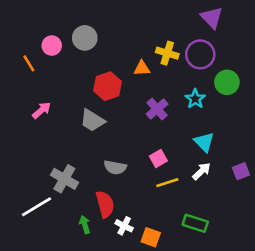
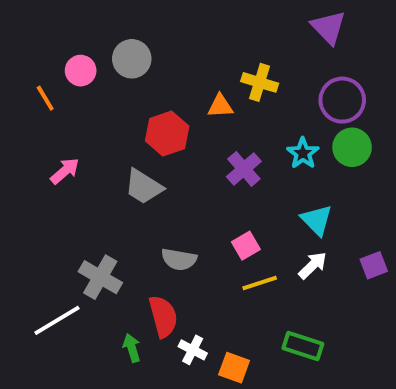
purple circle: (200, 54) -> (342, 100), moved
green circle: (227, 82) -> (352, 147), moved

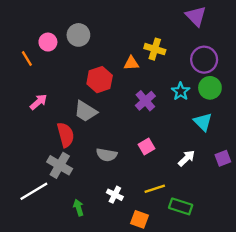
cyan triangle: (317, 220) -> (203, 122), moved
yellow line: (260, 283) -> (155, 189), moved
red semicircle: (163, 316) -> (66, 135), moved
white cross: (193, 350) -> (115, 195), moved

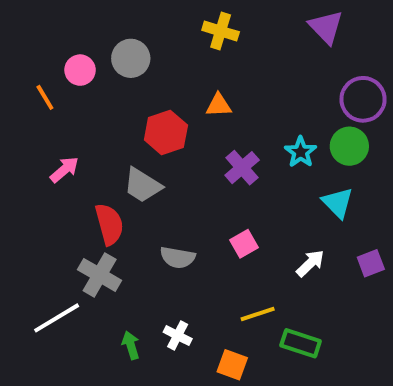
yellow cross: (155, 49) -> (221, 31), moved
purple circle: (204, 60) -> (363, 99), moved
white cross: (115, 195) -> (178, 335), moved

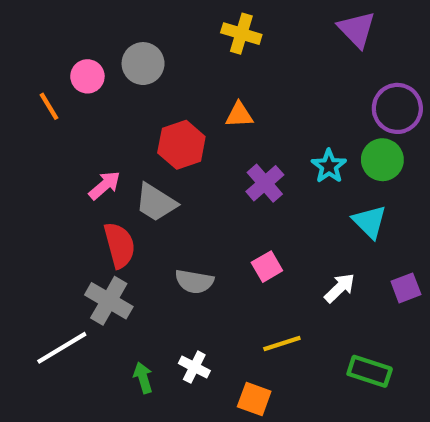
pink arrow: (64, 170) -> (105, 185), moved
green rectangle: (301, 343) -> (370, 371), moved

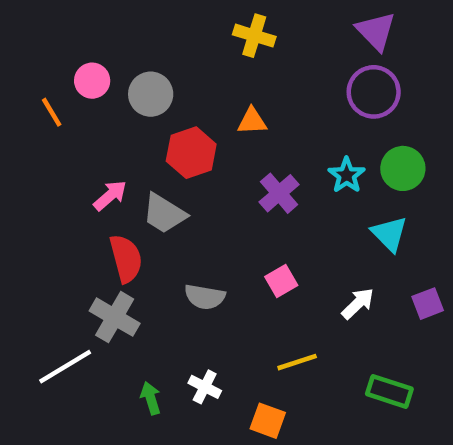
gray circle: (143, 64) -> (151, 94), moved
purple circle: (397, 108) -> (374, 92), moved

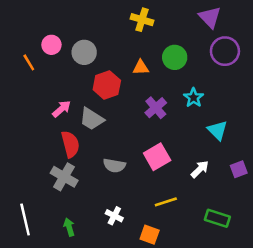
purple circle: (374, 92) -> (225, 51), moved
green circle: (403, 168) -> (175, 57), moved
pink square: (281, 281) -> (157, 157), size x1.5
white line: (65, 367) -> (25, 220), moved, turned -72
green arrow: (151, 398) -> (69, 227), moved

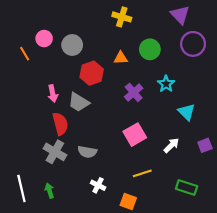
pink arrow: (62, 109) -> (53, 94), turned 119
gray semicircle: (114, 165) -> (87, 152), moved
green arrow: (69, 227) -> (49, 191), moved

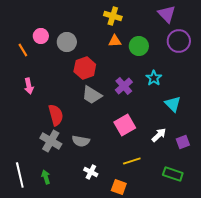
orange triangle: (121, 58) -> (115, 41), moved
pink arrow: (53, 94) -> (29, 86), moved
gray trapezoid: (79, 102) -> (92, 95), moved
purple square: (205, 145) -> (183, 142), moved

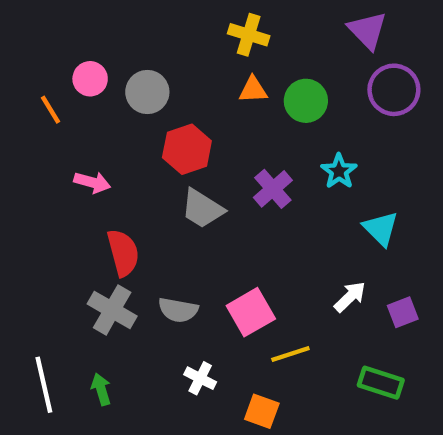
pink arrow: (29, 86) -> (92, 182), moved, turned -63
pink square: (125, 125) -> (251, 312), moved

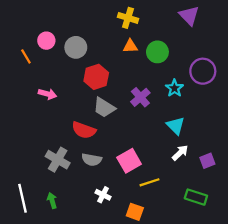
purple circle: (394, 90) -> (203, 71), moved
cyan triangle: (381, 229) -> (176, 126), moved
red semicircle: (123, 253) -> (84, 130), moved, turned 125

